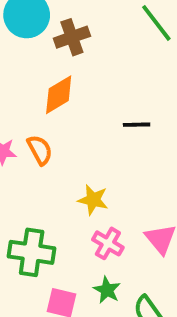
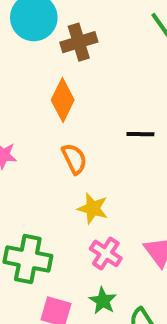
orange diamond: (59, 95) -> (63, 100), turned -36
orange semicircle: (40, 150) -> (74, 159), moved

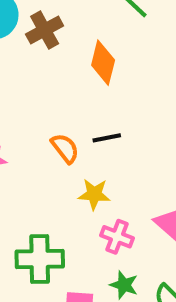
orange diamond: (63, 100) -> (103, 63), moved
black line: (140, 134) -> (107, 138), moved

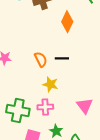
pink cross: (117, 237) -> (45, 107), moved, turned -35

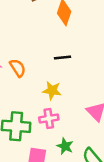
orange semicircle: (41, 59) -> (18, 68), moved

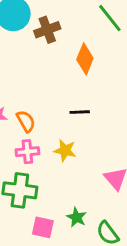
pink cross: (49, 118) -> (27, 152), moved

